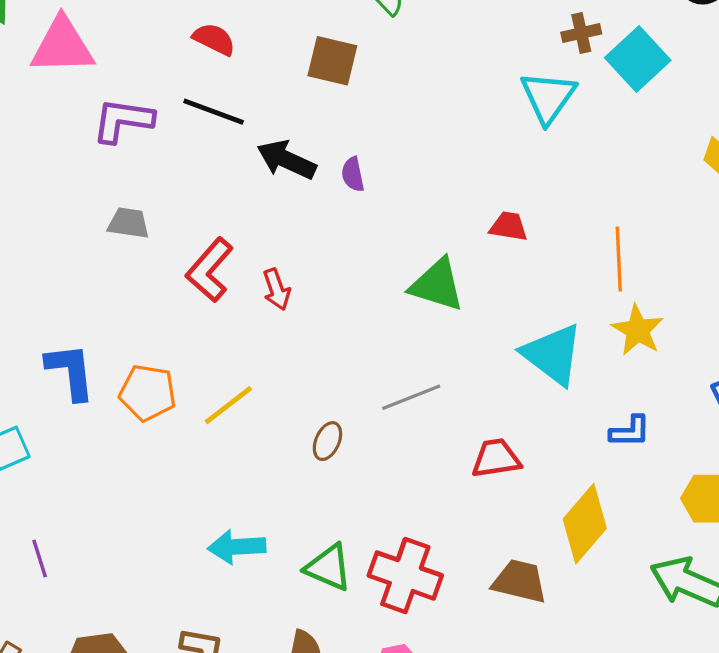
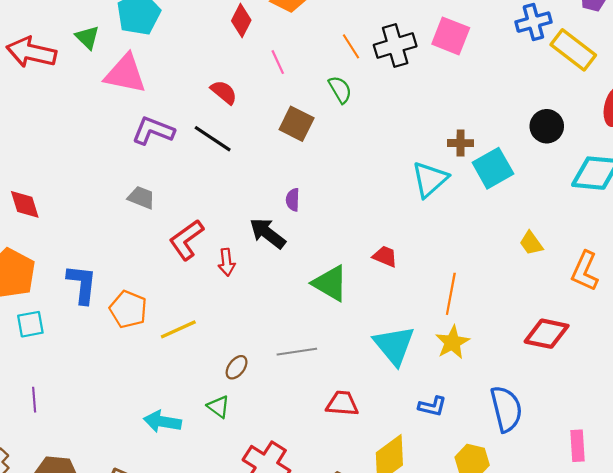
black arrow: (287, 160) -> (268, 233), moved
green triangle: (328, 567) -> (218, 407), moved, size x0.7

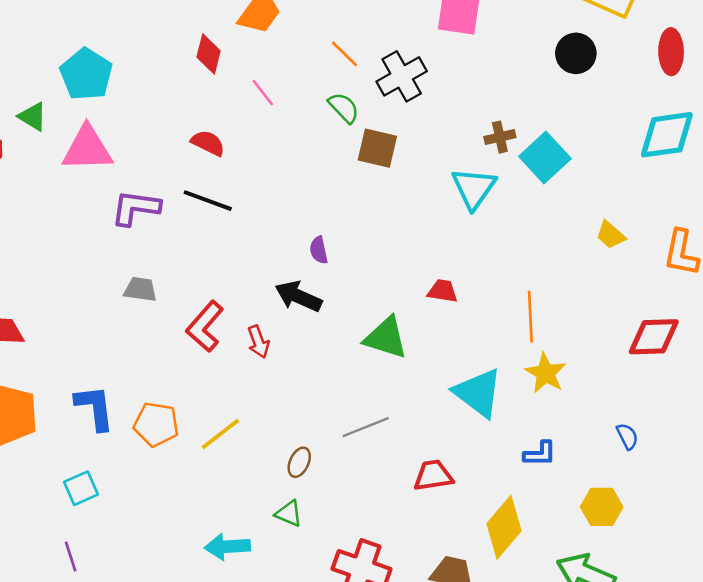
black cross: (395, 46) -> (402, 76), moved
brown square: (297, 124) -> (377, 148), moved
black circle: (547, 126) -> (576, 53), moved
cyan square: (30, 324) -> (81, 488), moved
blue semicircle: (506, 409) -> (627, 436), size x0.5

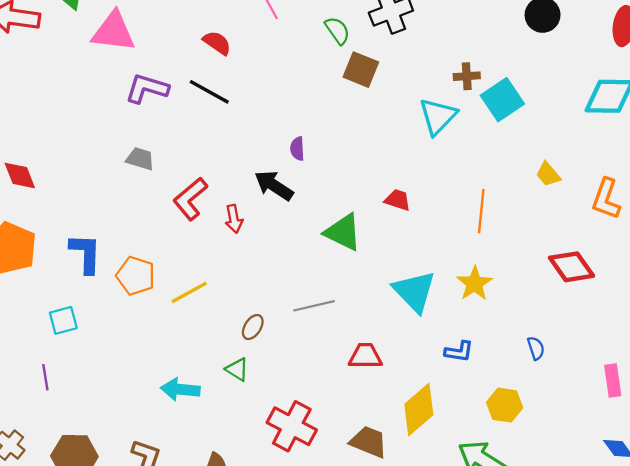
orange line: (530, 317) -> (481, 211), moved
red diamond: (654, 337) -> (572, 267), turned 48

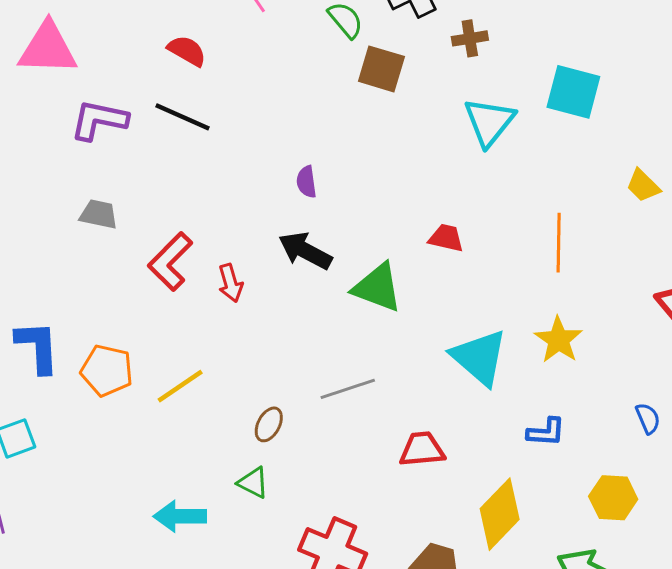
brown cross: (467, 76) -> (470, 38), moved
cyan square: (502, 100) -> (573, 92), turned -36
black arrow: (274, 185) -> (305, 251), moved

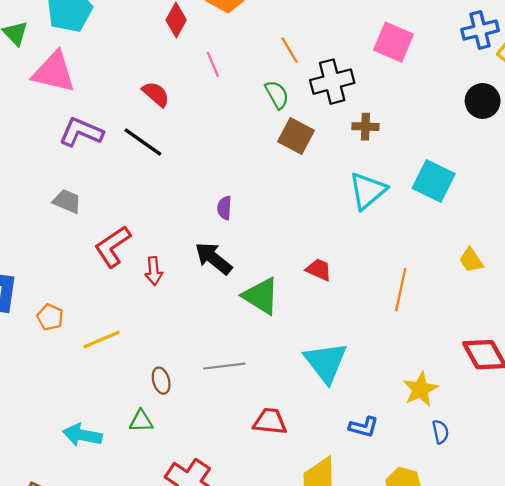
yellow star: (559, 340) -> (420, 389), moved
orange pentagon: (107, 370) -> (50, 317), size x0.7
brown ellipse: (269, 424) -> (161, 381), turned -55
green triangle: (253, 483) -> (141, 421), turned -40

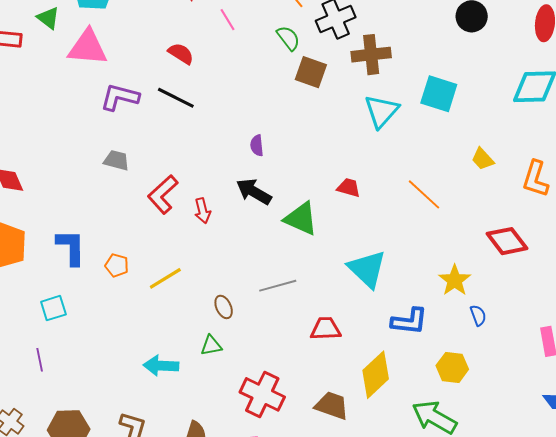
brown cross: (365, 127) -> (371, 55), size x1.6
orange line: (401, 290) -> (424, 194), turned -51
blue L-shape: (364, 427) -> (409, 321), size x1.4

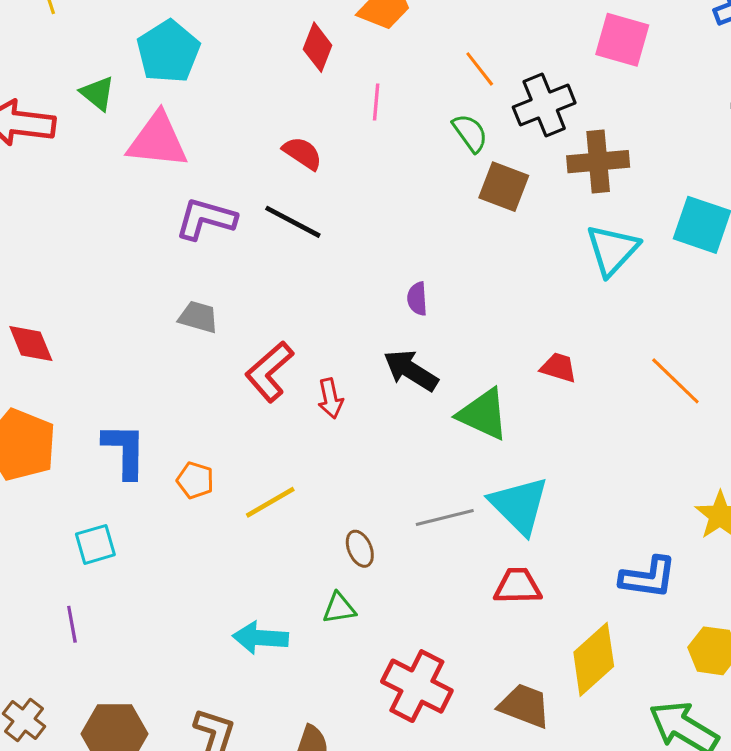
pink line: (228, 20) -> (376, 102), turned 35
cyan triangle: (367, 269) -> (519, 505), moved

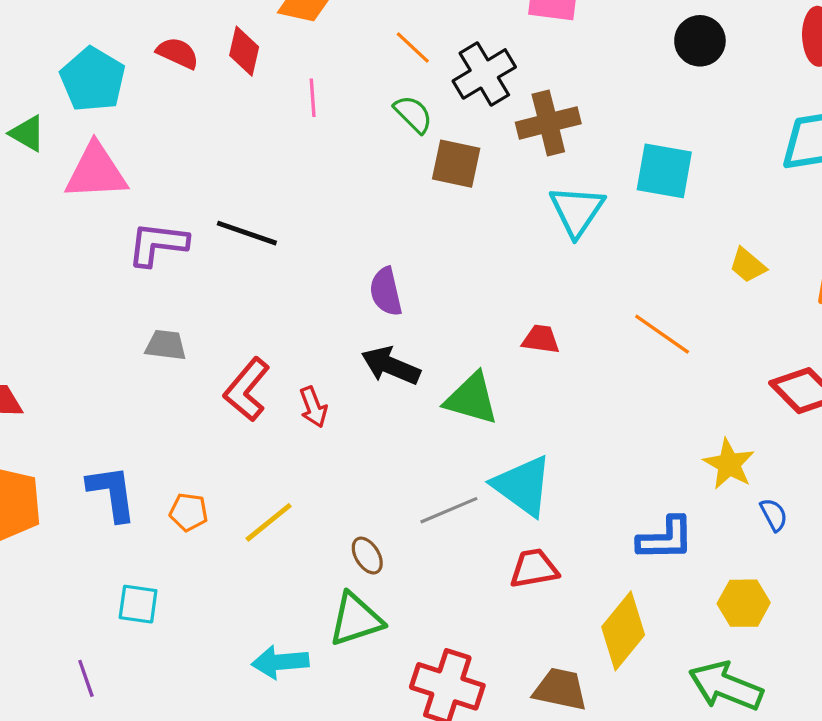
red semicircle: (302, 153) -> (178, 53), moved
purple semicircle: (417, 299) -> (386, 292), size x1.4
cyan square: (95, 544) -> (138, 604), moved, turned 33
green triangle: (339, 608) -> (356, 619), size x1.6

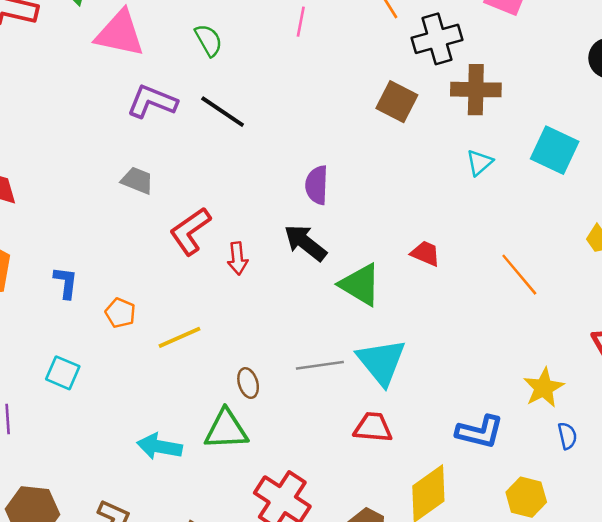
green semicircle: (413, 114) -> (209, 40), moved
cyan triangle: (577, 211) -> (480, 163), size x0.6
blue L-shape: (112, 493) -> (66, 283), size x0.7

